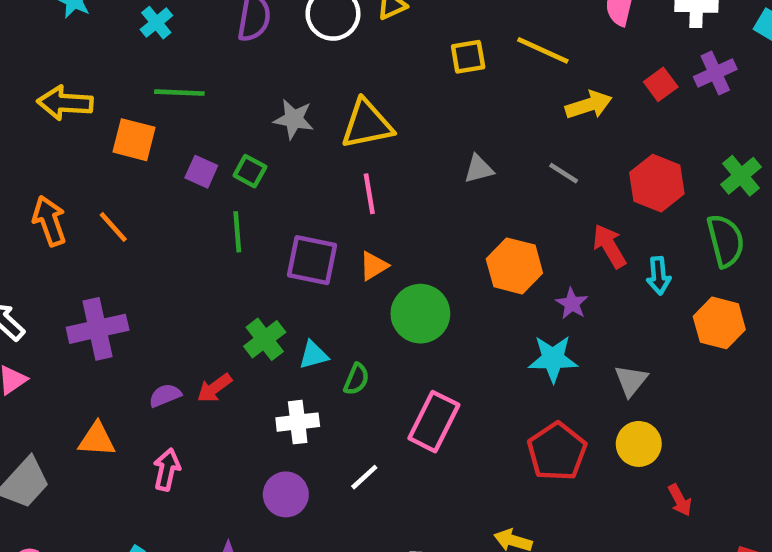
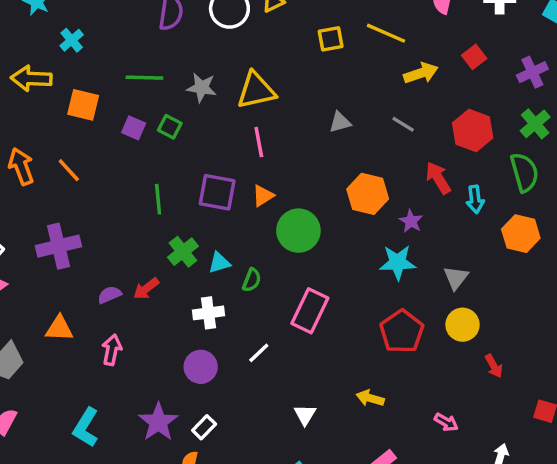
cyan cross: (156, 23) -> (72, 40), moved
purple cross: (715, 73) -> (532, 72), moved
green line: (179, 93) -> (144, 78), moved
green line: (237, 232) -> (158, 199), moved

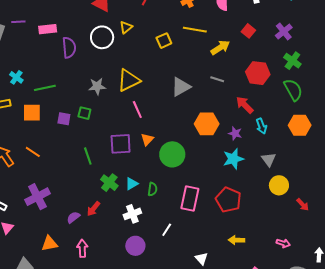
green line: (144, 78) -> (45, 88), moved
gray triangle: (340, 122) -> (181, 87), size x1.5
cyan arrow: (475, 199) -> (261, 126), moved
red pentagon: (402, 331) -> (228, 200), moved

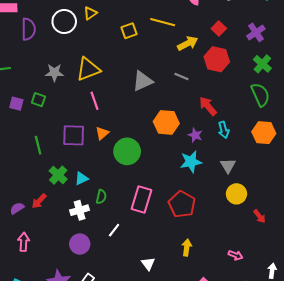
red hexagon: (258, 73) -> (217, 59), moved
green semicircle: (152, 189) -> (101, 197), moved
yellow arrow: (236, 240) -> (187, 248), turned 91

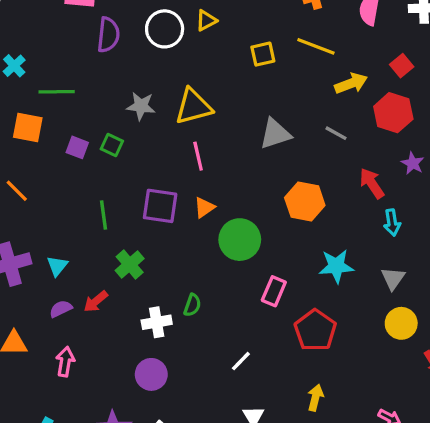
purple star: (195, 135) -> (413, 163), moved
cyan triangle: (82, 178) -> (57, 266), moved, turned -32
pink rectangle: (142, 199) -> (274, 291), moved, size x0.7
white line: (114, 230) -> (241, 361), moved

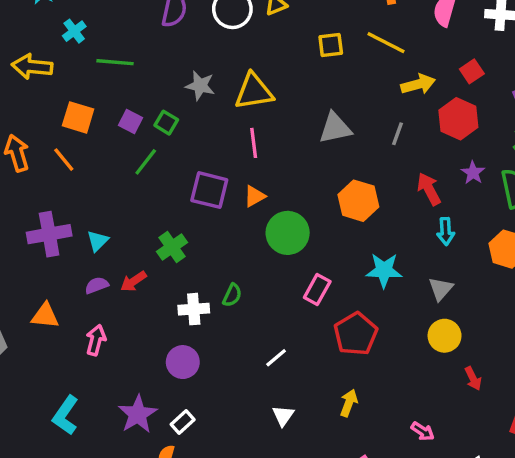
orange square: (28, 127) -> (78, 117), moved
gray line: (336, 133) -> (397, 134), turned 75
green line: (104, 215) -> (146, 162), moved, turned 40

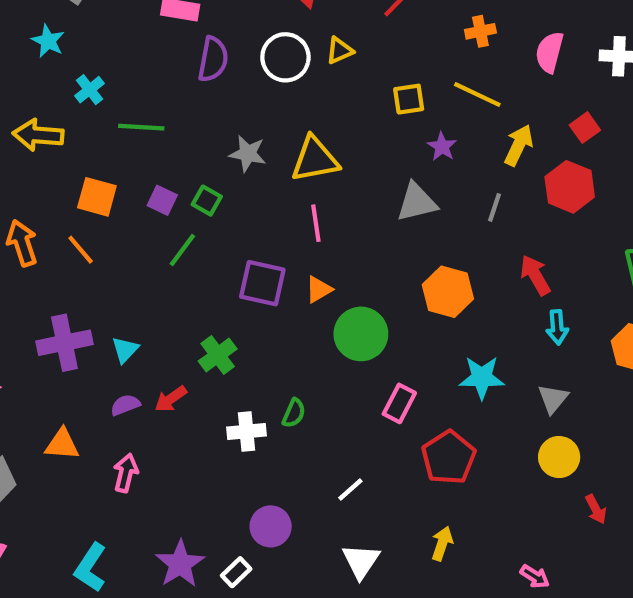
yellow arrow: (418, 84) -> (519, 145), turned -48
purple star: (473, 173) -> (442, 147), moved
purple circle: (183, 362) -> (271, 526), moved
white triangle: (283, 416) -> (361, 561), size x1.4

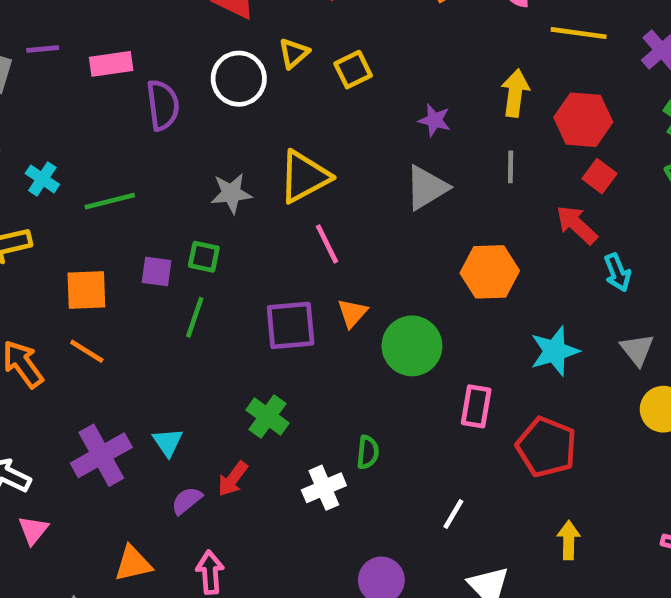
yellow line: (477, 94) -> (579, 33), moved
yellow square: (409, 99) -> (353, 70), moved
red square: (585, 128) -> (599, 176), moved

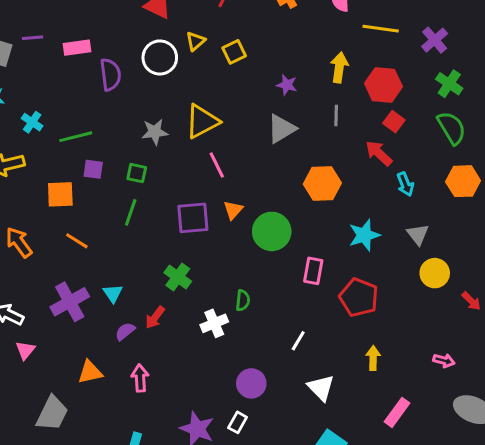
purple square: (157, 271) -> (93, 169), moved
orange line: (87, 351) -> (77, 241), moved

